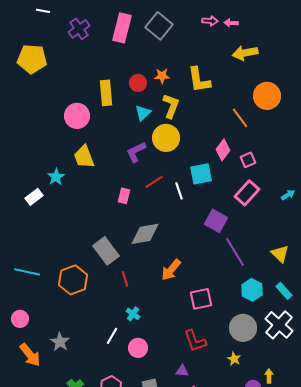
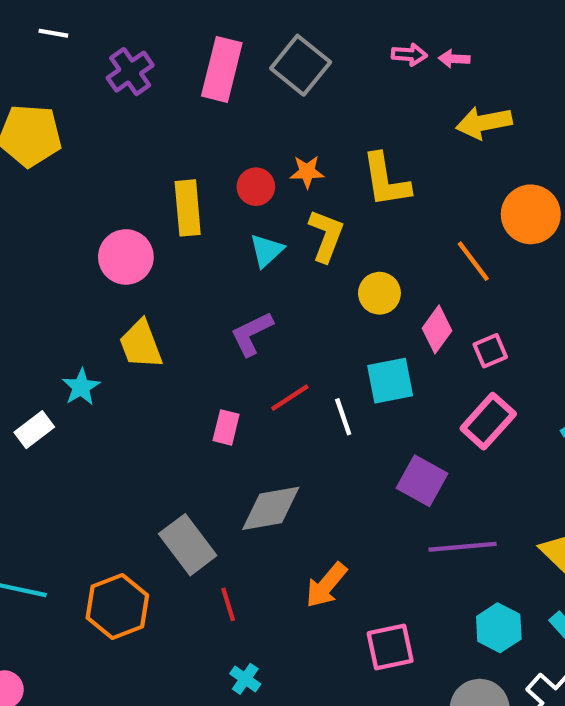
yellow circle: (166, 138) -> (379, 293), moved, size x0.7
purple line: (235, 252) -> (463, 547), turned -64

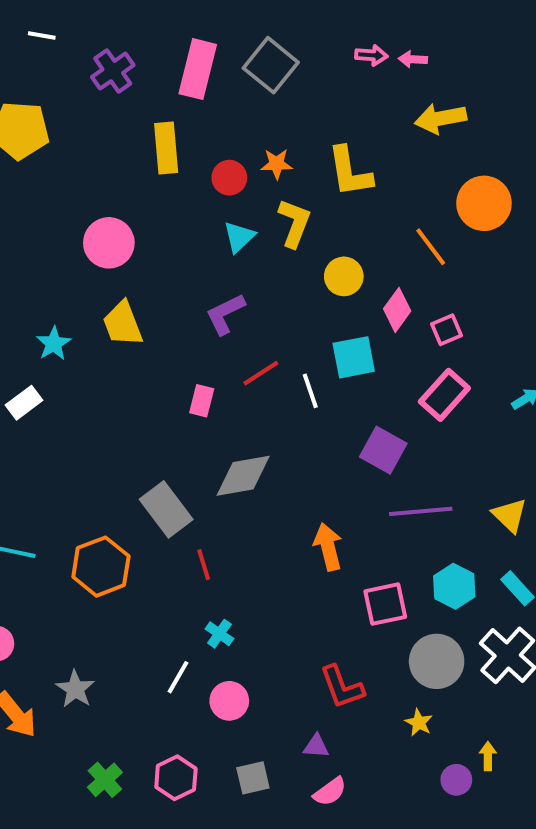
yellow rectangle: (188, 208) -> (166, 148), moved
cyan star: (81, 387) -> (54, 344), moved
orange arrow: (326, 585) -> (328, 547), moved, turned 126
pink square: (390, 647) -> (385, 604), moved

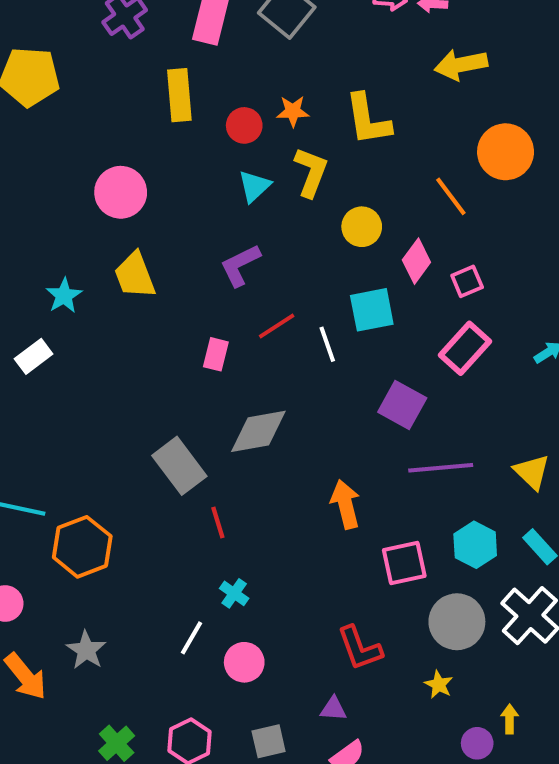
orange hexagon: (101, 567) -> (82, 547), moved

